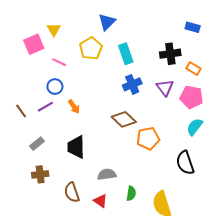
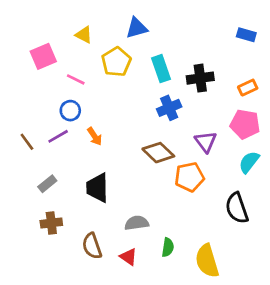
blue triangle: (107, 22) -> (137, 28), turned 30
yellow triangle: (54, 29) -> (84, 35), moved, turned -32
black cross: (170, 54) -> (200, 78), moved
orange rectangle: (194, 69) -> (248, 88), turned -56
purple triangle: (165, 88) -> (206, 142), moved

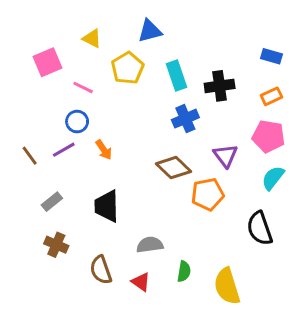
blue rectangle: (246, 35) -> (271, 56), moved
brown cross: (51, 223) -> (56, 245), turned 30

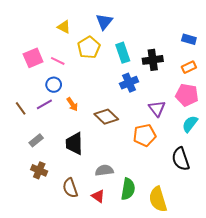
blue triangle: (150, 31) -> (104, 22), turned -36
pink square: (47, 62) -> (33, 58), moved
brown diamond: (174, 168) -> (106, 117), moved
green semicircle: (184, 271) -> (128, 189), size x1.5

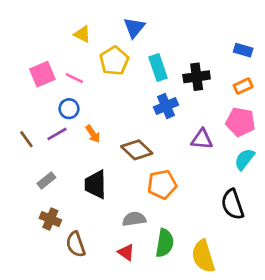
purple triangle: (157, 108) -> (202, 139), turned -48
orange pentagon: (145, 135) -> (162, 184), moved
brown semicircle: (70, 188) -> (76, 244), moved

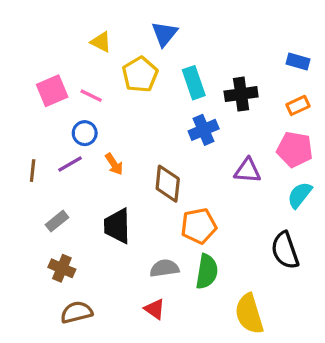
brown line: (26, 139) -> (33, 171), turned 42
brown diamond: (137, 150) -> (168, 184), turned 52
green semicircle: (165, 243) -> (207, 272), moved
brown semicircle: (76, 244) -> (77, 312), moved, turned 95

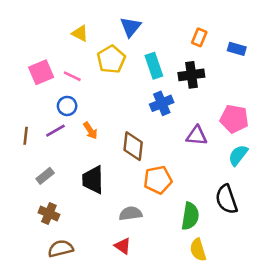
orange rectangle: (298, 105) -> (199, 37), moved, turned -42
green semicircle: (207, 272) -> (190, 216), moved
yellow semicircle: (249, 314) -> (198, 250), size x0.7

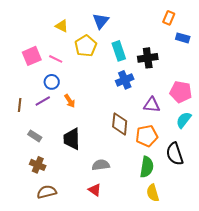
orange rectangle: (199, 37) -> (169, 18), moved
brown diamond: (133, 146) -> (120, 124), moved
gray rectangle: (45, 176) -> (35, 136), turned 72
orange pentagon: (158, 180) -> (147, 136), moved

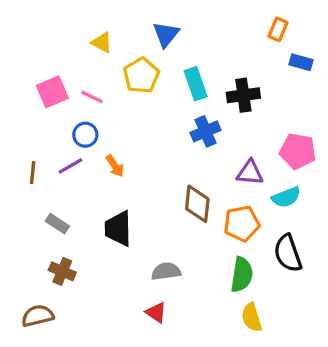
cyan semicircle: (184, 120) -> (286, 197), moved, turned -150
brown semicircle: (47, 192) -> (38, 316), moved

